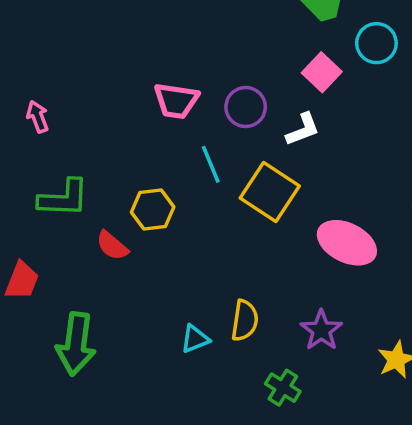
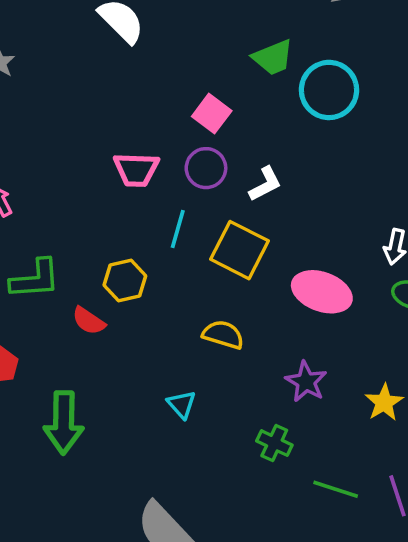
cyan circle: (376, 43) -> (329, 90), size x1.4
pink square: (322, 72) -> (212, 114), moved
cyan line: (211, 164) -> (178, 229), turned 45
yellow semicircle: (245, 320) -> (223, 335), moved, turned -75
cyan triangle: (195, 339) -> (182, 404), turned -44

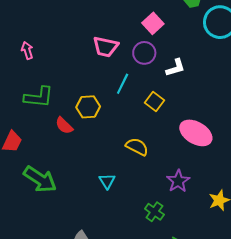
yellow square: (239, 250) -> (155, 102), size x0.6
green arrow: (64, 423) -> (40, 179), turned -68

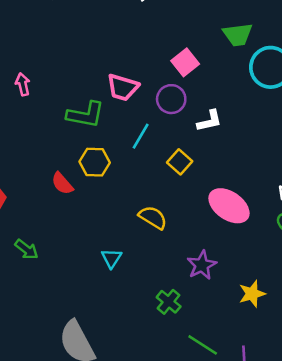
green L-shape: (39, 97) -> (86, 115), moved
green arrow: (40, 179) -> (26, 249), size x0.6

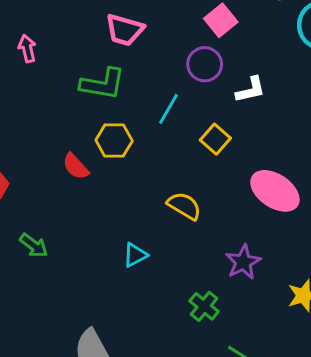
pink trapezoid: (123, 87) -> (125, 30), moved
cyan triangle: (111, 258) -> (135, 255), turned 30

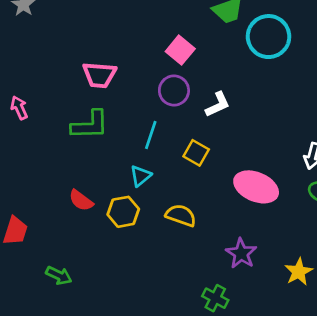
yellow hexagon: (114, 140) -> (123, 212), moved
cyan triangle: (135, 255) -> (140, 176), moved

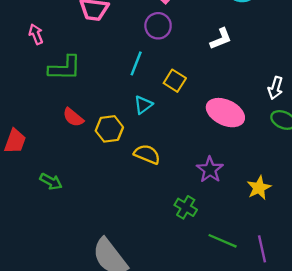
white L-shape: (218, 104) -> (221, 39), moved
pink arrow: (19, 108) -> (36, 34), moved
green L-shape: (90, 125) -> (65, 68), moved
cyan triangle: (140, 176) -> (143, 105), moved
yellow semicircle: (181, 215) -> (147, 154), moved

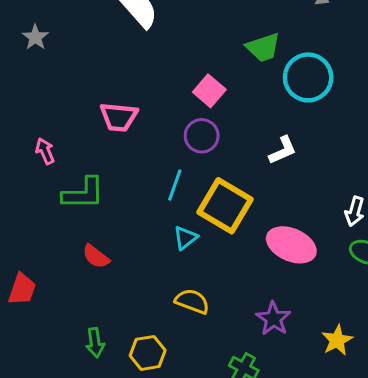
yellow square: (175, 81) -> (225, 206), size x1.8
yellow hexagon: (109, 129) -> (148, 353), moved
green arrow: (51, 182) -> (95, 343), moved, turned 55

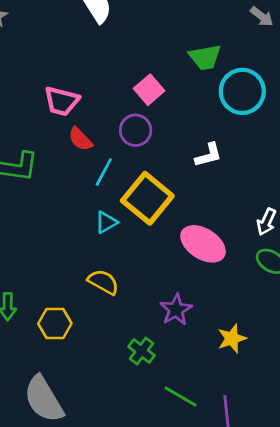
red semicircle: (96, 256) -> (80, 139), moved

